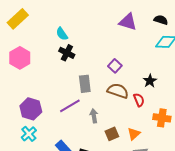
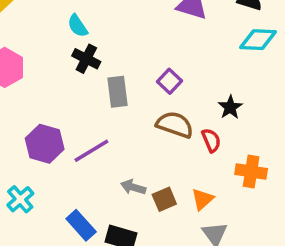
gray rectangle: (85, 84) -> (118, 92), moved
purple hexagon: (31, 109) -> (45, 144), moved
gray arrow: (94, 116) -> (133, 187), moved, turned -64

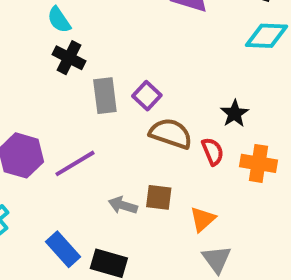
purple square: (170, 81) -> (147, 96), moved
orange cross: (251, 172) -> (259, 163), moved
brown square: (164, 199) -> (159, 197), moved, turned 30

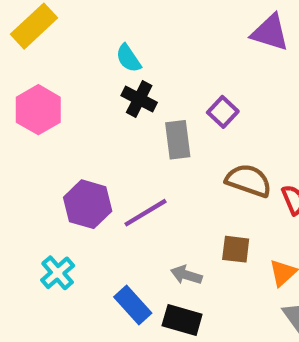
purple square: (147, 96) -> (223, 112), moved
gray arrow: (123, 205) -> (186, 275), moved

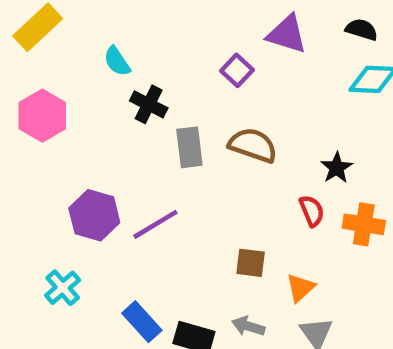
cyan semicircle: (128, 58) -> (117, 61), moved
purple square: (223, 112) -> (237, 70), moved
brown semicircle: (249, 181) -> (253, 145), moved
gray arrow: (186, 275) -> (248, 326), moved

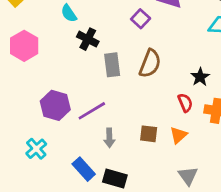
brown semicircle: (253, 145) -> (150, 63), turned 92
orange triangle: (300, 288) -> (178, 135), moved
gray arrow: (248, 326) -> (109, 138), moved, turned -108

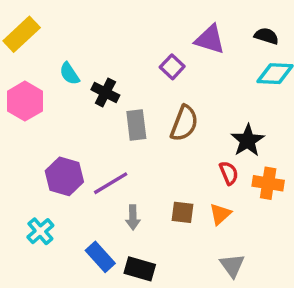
cyan semicircle: (69, 13) -> (69, 74), moved
black star: (200, 77) -> (248, 140), size x1.4

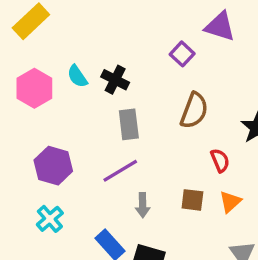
cyan semicircle: (69, 74) -> (77, 76), moved
gray rectangle: (136, 125) -> (129, 124), moved
red semicircle: (229, 173) -> (220, 160), moved
purple hexagon: (64, 176) -> (53, 166), moved

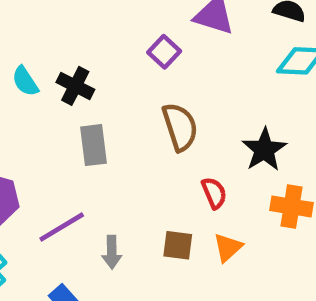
brown semicircle: (194, 111) -> (180, 127), turned -39
purple line: (120, 171) -> (62, 227), moved

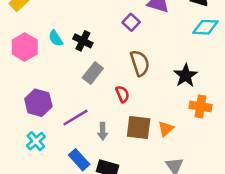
gray rectangle: (94, 145) -> (93, 73), turned 45
red semicircle: (214, 193) -> (122, 94), moved
brown square: (178, 245) -> (139, 127), size x1.5

